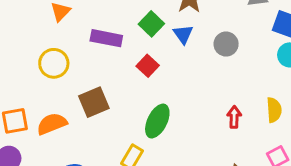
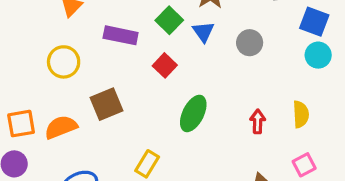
green ellipse: (157, 121) -> (193, 113), moved

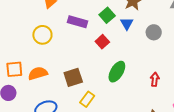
brown square: (106, 104) -> (73, 77), moved

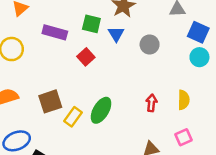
green square: (107, 15) -> (91, 24), turned -35
green ellipse: (117, 72) -> (101, 110), moved
yellow rectangle: (87, 99) -> (73, 117), moved

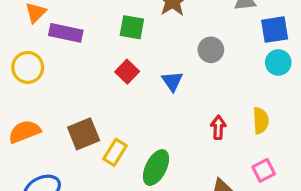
purple rectangle: (55, 32) -> (66, 33), moved
blue square: (198, 32) -> (275, 30), turned -30
blue triangle: (116, 34) -> (172, 81), moved
green ellipse: (101, 110) -> (156, 168), moved

